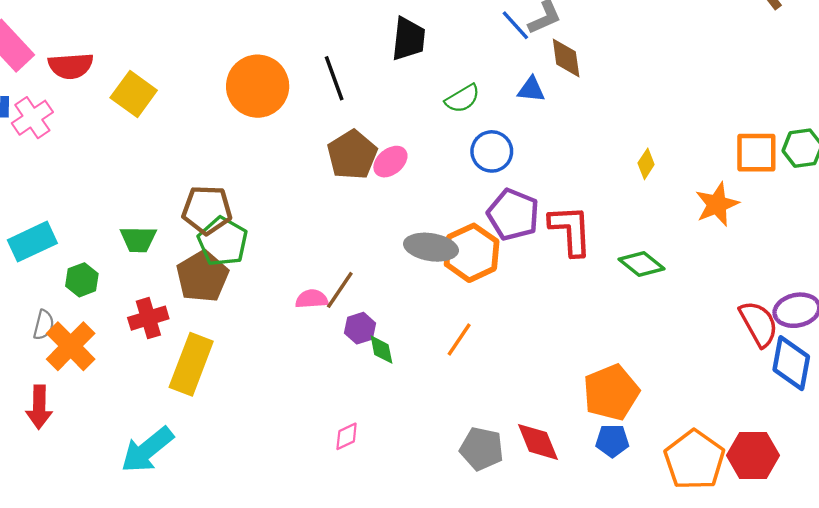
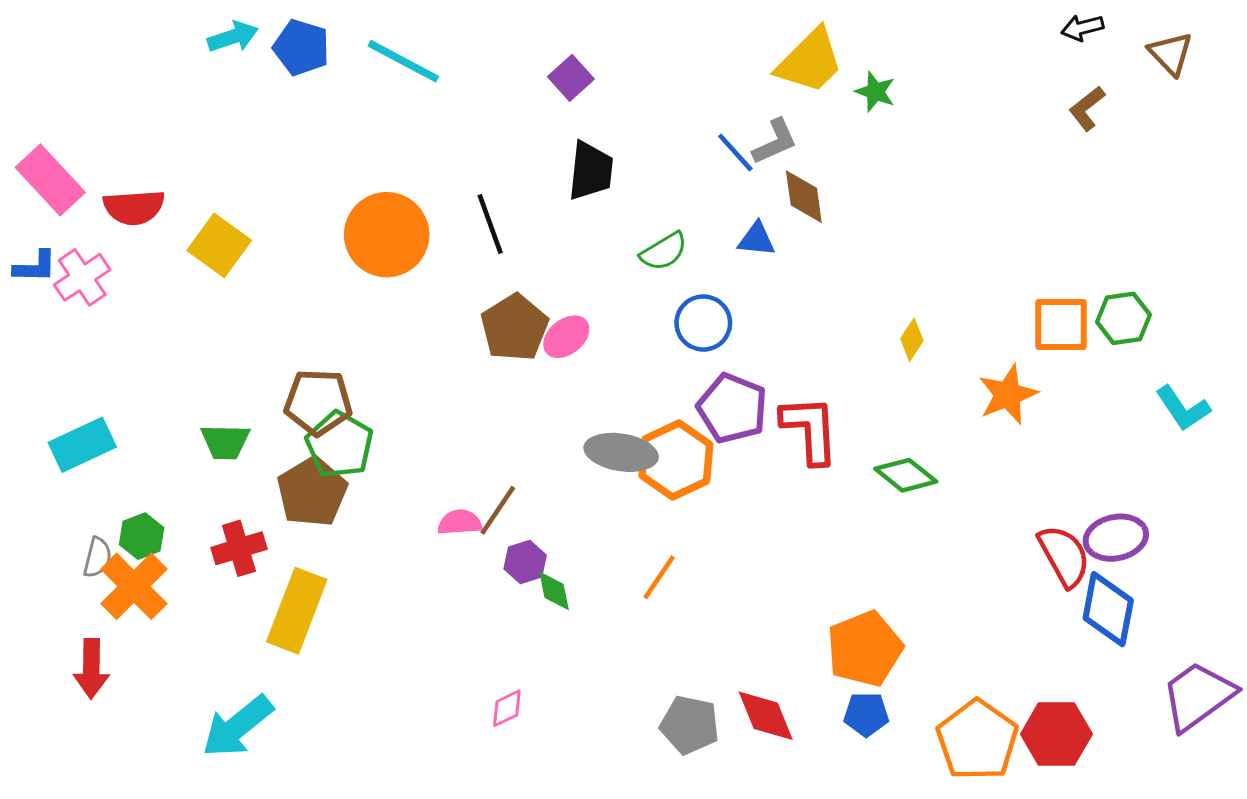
green hexagon: (82, 280) -> (142, 536), moved

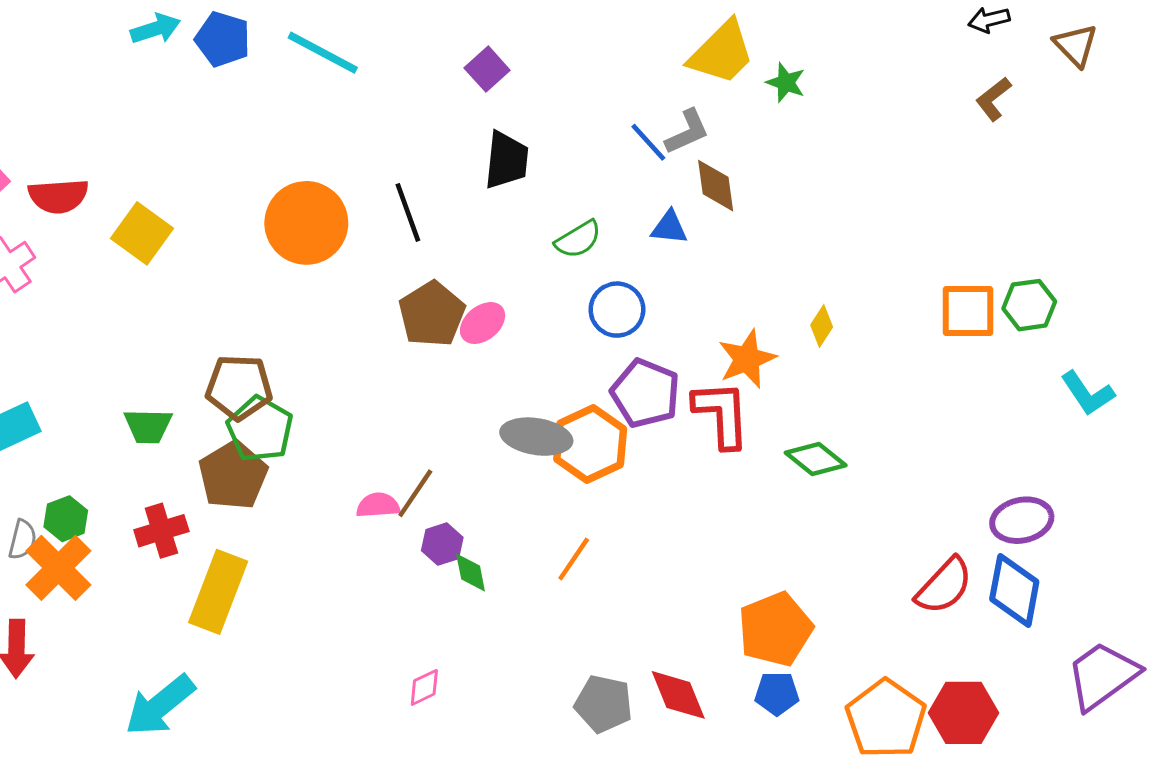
orange star: (1008, 395) -> (747, 359), moved
red semicircle: (1064, 556) -> (944, 586), moved, turned 72

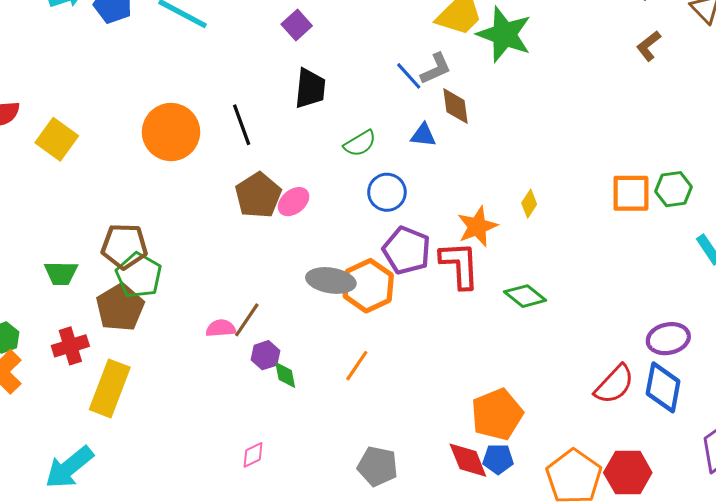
green star: (786, 83) -> (504, 34), size x2.0
red diamond: (678, 695) -> (468, 460), moved

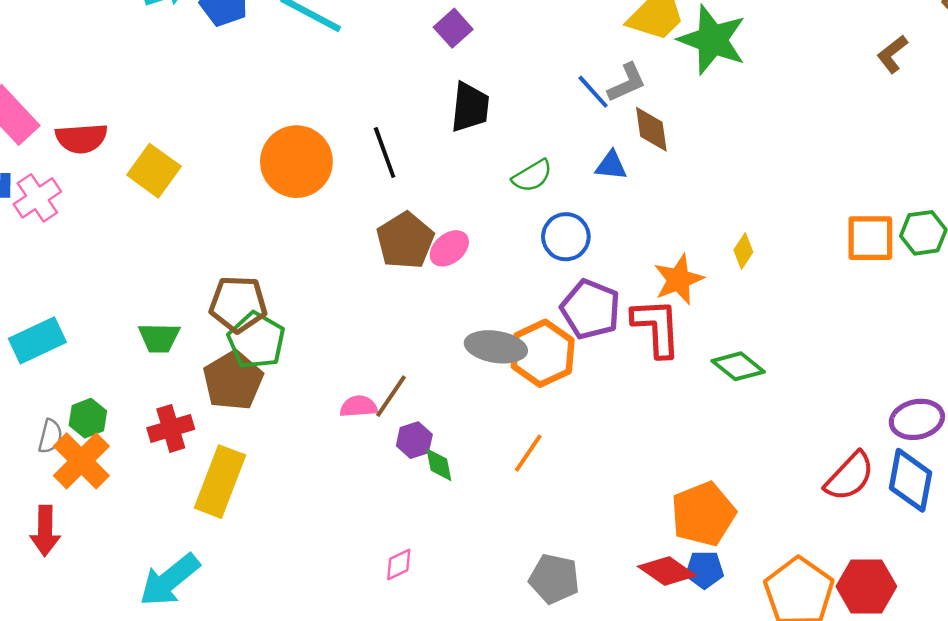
red diamond: (468, 460) -> (667, 571), turned -33

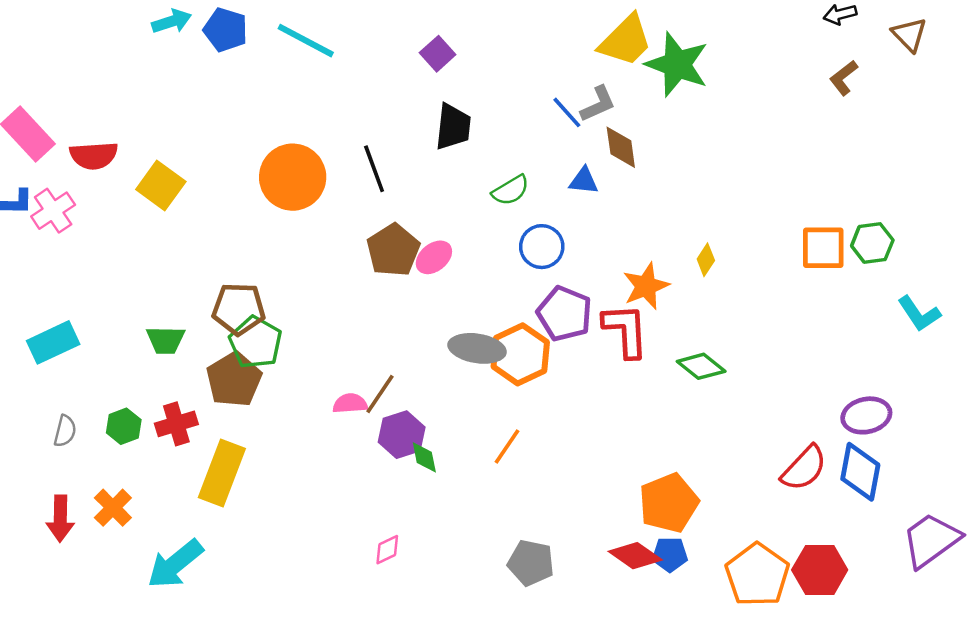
green hexagon: (88, 418) -> (124, 426), moved
purple hexagon: (414, 440) -> (402, 435), size x1.4
orange cross: (81, 461) -> (113, 508), moved, size x0.7

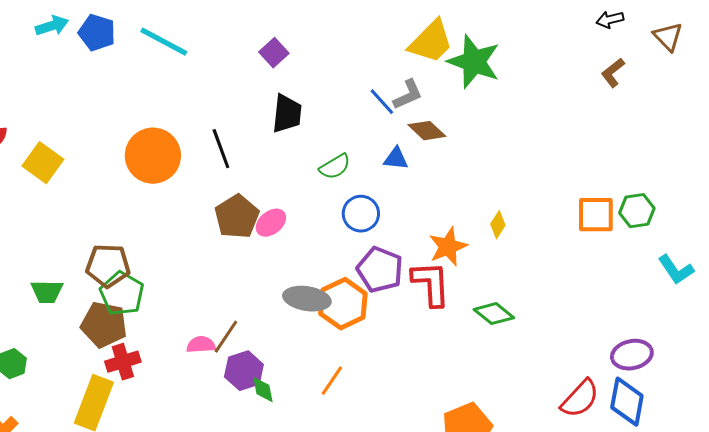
brown diamond: (621, 147) -> (427, 131), turned -39
brown pentagon: (234, 380) -> (104, 325), turned -30
red cross: (176, 424) -> (123, 362), moved

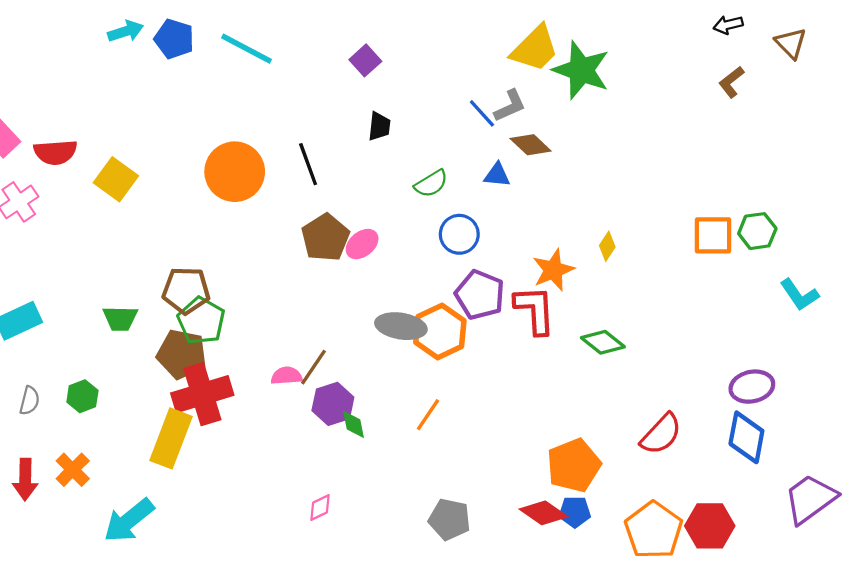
black trapezoid: (287, 114) -> (379, 126), size x0.7
red cross: (123, 362) -> (202, 394), size x1.6
red semicircle: (580, 399) -> (661, 434), moved

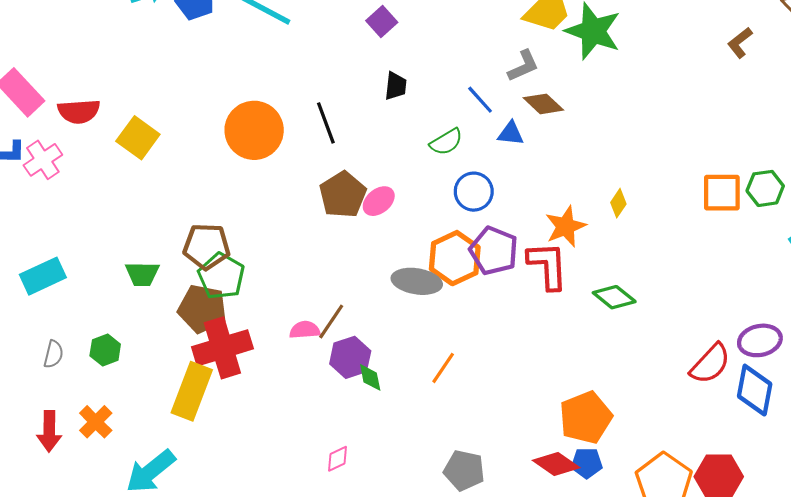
blue line: (482, 113) -> (480, 100), moved
orange hexagon: (440, 331) -> (455, 258), moved
red semicircle: (661, 434) -> (710, 364), moved

